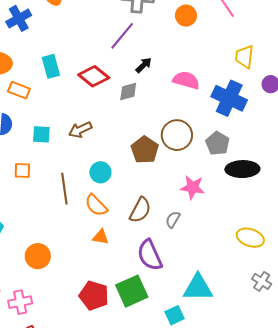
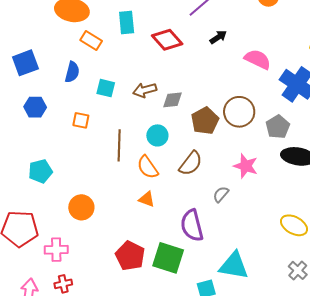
gray diamond: (128, 92) -> (172, 100), moved
brown semicircle: (140, 210) -> (191, 163), moved
green square: (132, 291) -> (168, 258), turned 32

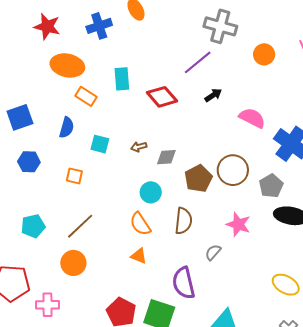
brown arrow: (145, 90) -> (139, 147), size x0.7
brown line: (119, 145) -> (80, 226), moved, turned 44
brown semicircle: (191, 163) -> (183, 221), turned -32

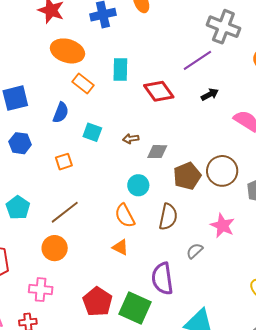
orange square: (74, 176) -> (64, 162), turned -36
cyan pentagon: (33, 226) -> (18, 208), turned -30
pink cross: (48, 305) -> (41, 290), moved

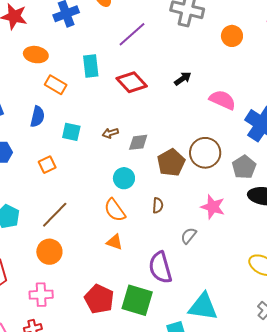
orange ellipse: (67, 51) -> (36, 55), size x0.7
purple line: (197, 60) -> (132, 34), moved
brown semicircle: (168, 217) -> (158, 205), size x0.6

